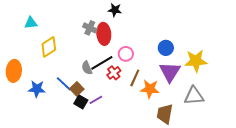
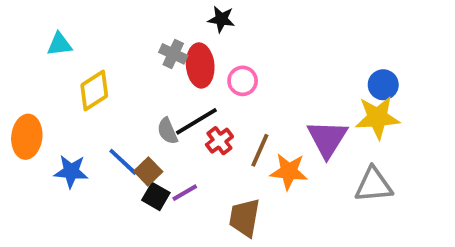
blue circle: (166, 48) -> (383, 85), moved
pink circle: (126, 54) -> (243, 81), moved
brown trapezoid: (165, 114) -> (244, 218), moved

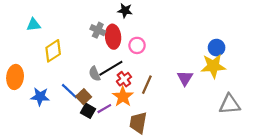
purple triangle: (327, 139) -> (185, 78), size x0.7
orange star: (289, 171) -> (123, 97), moved, turned 30
gray triangle: (374, 185) -> (230, 104), moved

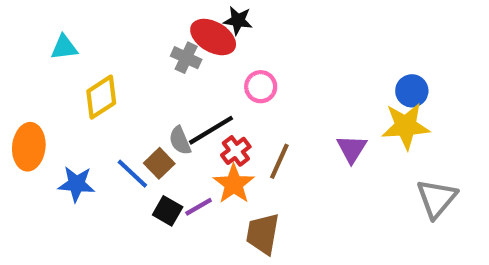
red ellipse: (113, 37) -> (213, 37), moved, turned -55
brown square: (84, 97) -> (159, 163), moved
gray triangle: (230, 104) -> (437, 198), turned -45

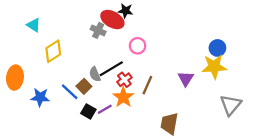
cyan triangle: (64, 47) -> (34, 25), turned 40
brown trapezoid: (263, 234) -> (169, 123), moved

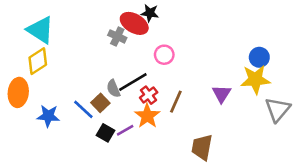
cyan triangle: (34, 25) -> (40, 30), size x1.6
yellow diamond: (53, 51) -> (38, 61), moved
gray triangle: (231, 105) -> (278, 109), moved

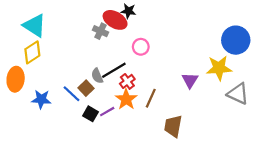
blue circle: (259, 57) -> (236, 40), moved, size x1.6
brown line: (176, 102) -> (151, 98), moved
gray triangle: (278, 109) -> (238, 94), turned -45

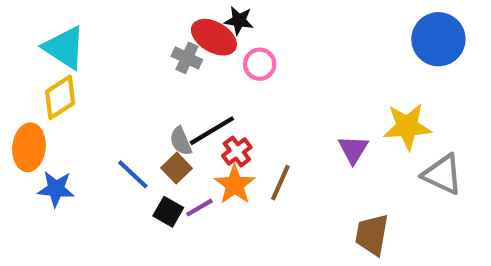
blue circle: (236, 40) -> (438, 39), moved
pink circle: (141, 47) -> (260, 64), moved
brown square: (86, 88) -> (177, 168), moved
blue star: (41, 99) -> (56, 189), moved
brown trapezoid: (173, 126) -> (372, 235), moved

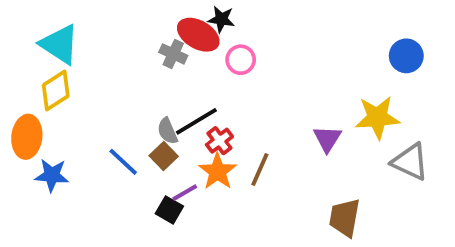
blue circle: (438, 39) -> (406, 56), moved, size x0.7
black square: (168, 212) -> (169, 210), moved

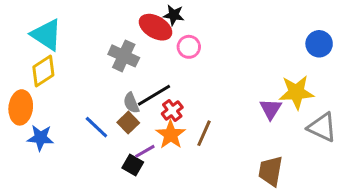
gray cross: (173, 54) -> (124, 56), moved, size x1.4
purple triangle: (327, 139) -> (271, 109), moved

